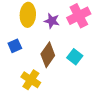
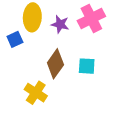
blue square: (15, 46) -> (15, 39), moved
cyan square: (75, 57) -> (87, 66), turned -35

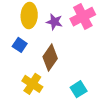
blue square: (15, 39) -> (20, 45), moved, turned -32
cyan square: (87, 66) -> (79, 89), moved, turned -35

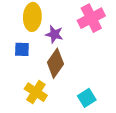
purple star: (54, 22) -> (54, 34), moved
blue square: (20, 45) -> (22, 49), turned -32

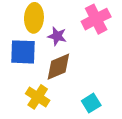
blue square: (22, 49) -> (23, 52), size x1.6
brown diamond: (55, 63) -> (58, 67), turned 32

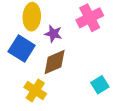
blue square: (23, 52) -> (22, 48), turned 30
cyan square: (91, 103) -> (100, 85), moved

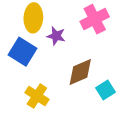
brown diamond: (55, 62) -> (80, 72), moved

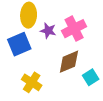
pink cross: (95, 19) -> (74, 29), moved
blue square: (22, 52) -> (19, 44), turned 35

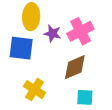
blue square: (19, 44) -> (21, 48), turned 30
cyan square: (91, 77) -> (85, 97), moved, turned 35

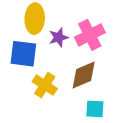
purple star: (52, 33) -> (58, 37), turned -30
yellow cross: (34, 90) -> (45, 85), moved

